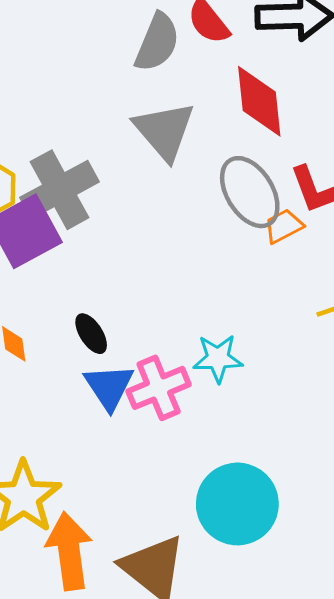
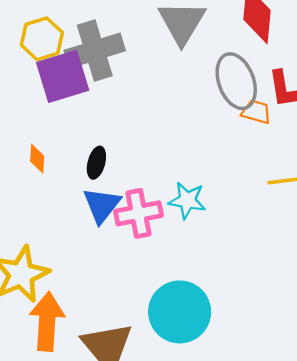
orange trapezoid: (284, 226) -> (256, 112), turned 32
black ellipse: (91, 334) -> (96, 163), turned 36

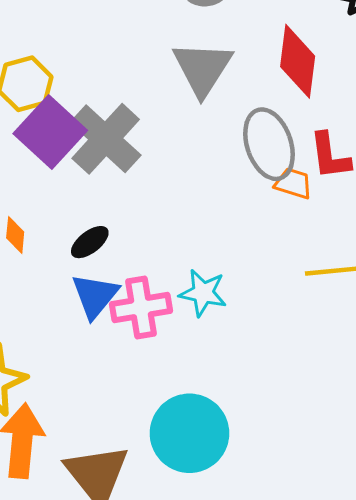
gray cross: (95, 51) -> (106, 139), moved, turned -32
purple square: (63, 76) -> (50, 132), turned -32
black ellipse: (96, 163) -> (90, 242), turned 36

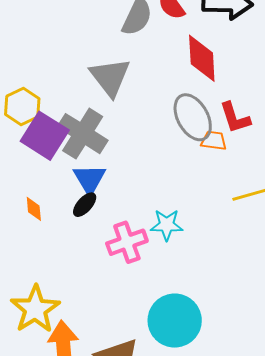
gray triangle: (202, 68) -> (110, 77), moved
blue triangle: (95, 296) -> (90, 179), moved

